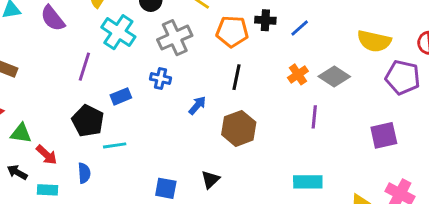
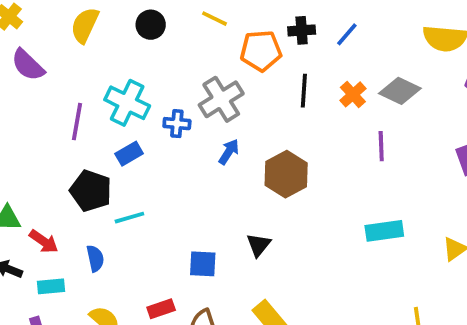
cyan cross: (118, 32) -> (127, 103), moved
gray cross: (175, 38) -> (221, 99), moved
black line: (236, 77) -> (304, 91), moved

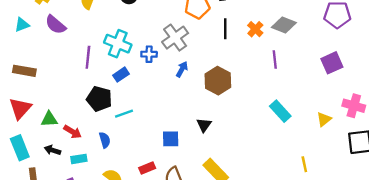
cyan rectangle: (384, 231) -> (280, 111), turned 60

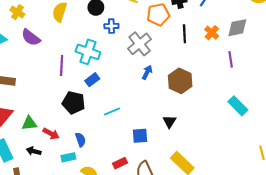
gray diamond: (284, 25) -> (237, 28), turned -30
blue cross: (149, 54) -> (111, 26), moved
cyan line: (124, 114) -> (112, 112), moved
cyan rectangle: (79, 159) -> (68, 157), moved

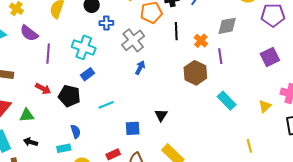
orange cross: (212, 33) -> (201, 41), moved
purple line: (62, 65) -> (48, 54), moved
brown hexagon: (180, 81) -> (195, 73), moved
red arrow: (51, 134) -> (43, 89), moved

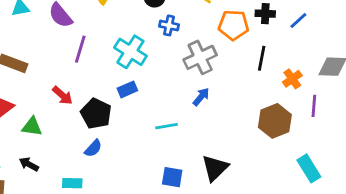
cyan line: (106, 105) -> (167, 126), moved
black triangle: (161, 115) -> (215, 168), size x1.5
blue semicircle: (76, 131) -> (93, 148), moved, turned 48

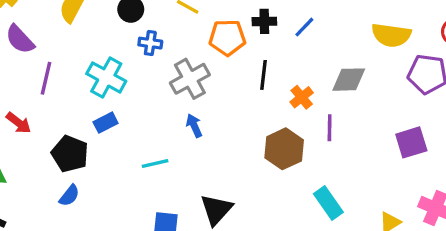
red arrow: (62, 95) -> (19, 123), moved
blue arrow: (201, 97) -> (194, 126), turned -60

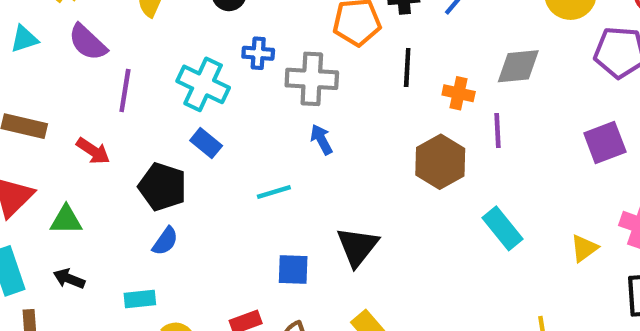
blue cross: (150, 43) -> (258, 53), moved
gray cross: (190, 79) -> (312, 79), turned 36
orange cross: (302, 97) -> (459, 93), turned -35
blue rectangle: (106, 123) -> (206, 143), turned 70

